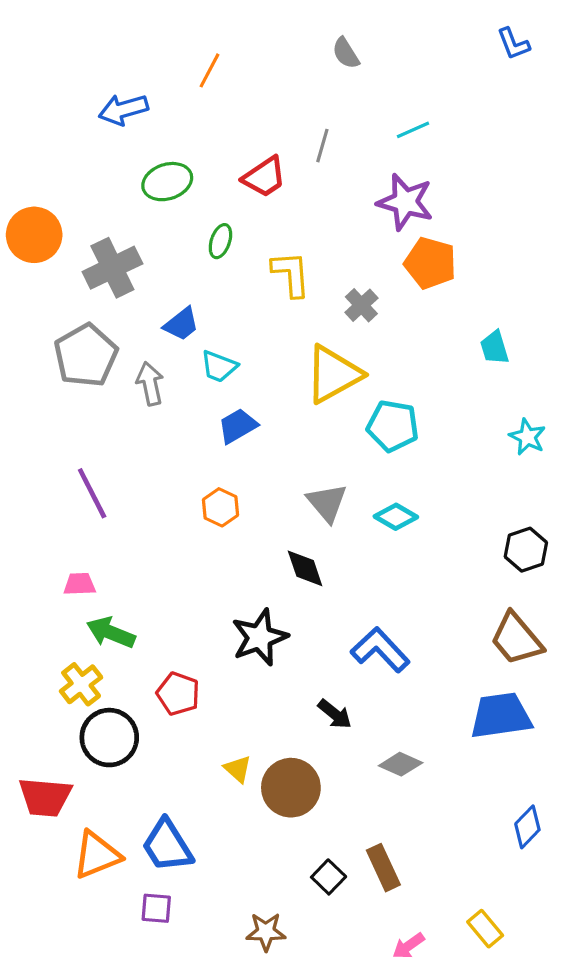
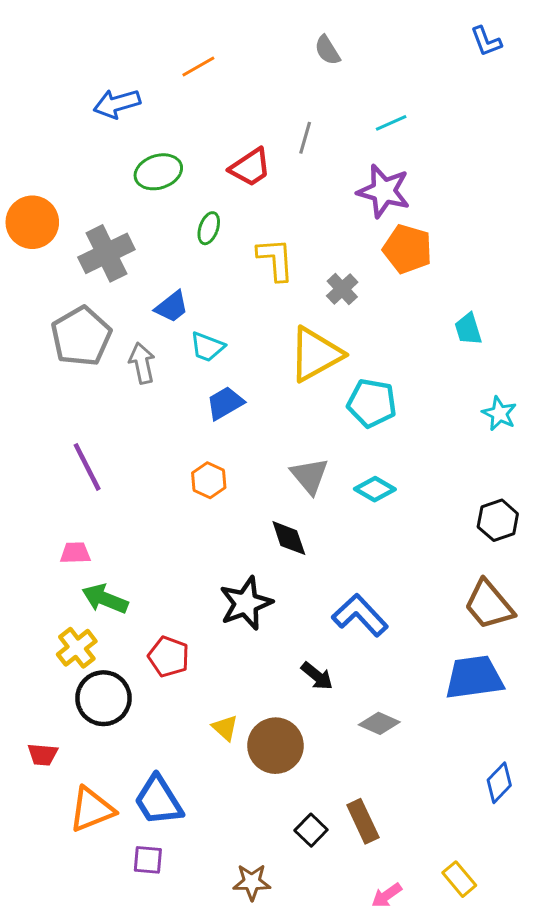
orange line: (210, 70) -> (198, 67), turned 32
red trapezoid: (45, 797) -> (43, 755), size x0.6

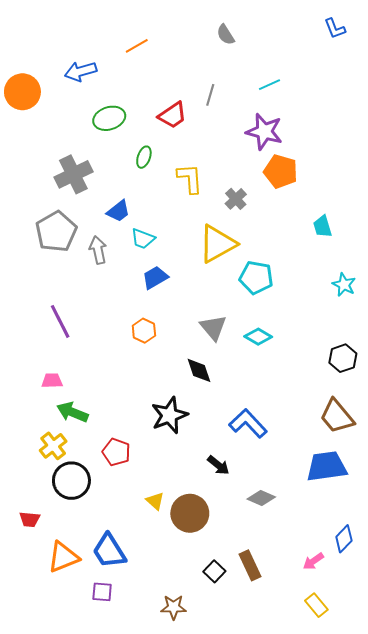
orange circle: (32, 222) -> (22, 92), moved
pink arrow: (387, 895) -> (313, 561), moved

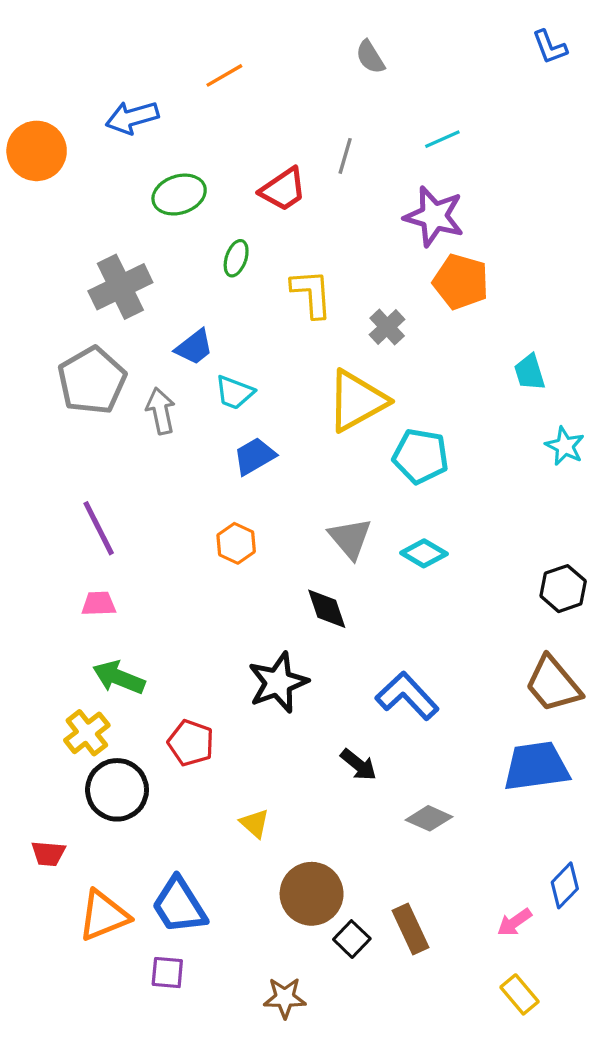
cyan star: (344, 285) -> (565, 446), moved
pink trapezoid: (52, 381) -> (99, 604), moved
brown circle: (190, 513) -> (312, 894), moved

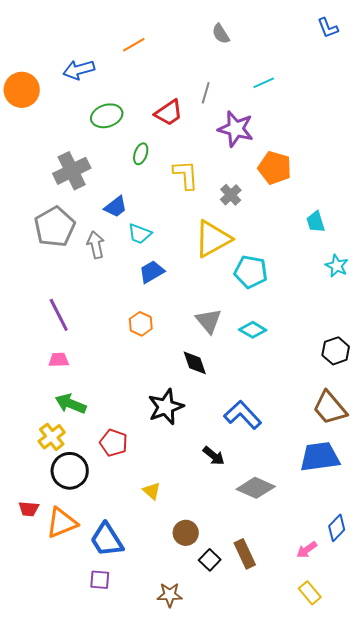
purple star: (434, 216) -> (236, 129), moved
gray diamond: (429, 818) -> (256, 488), size x1.4
brown circle: (312, 894) -> (186, 533), size x0.7
orange triangle: (104, 916) -> (62, 523), moved

